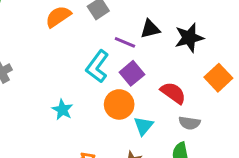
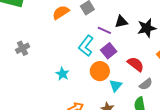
gray semicircle: (189, 123) -> (146, 84), turned -48

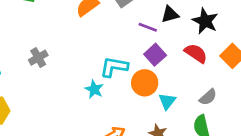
black star: (147, 28) -> (205, 21), turned -30
cyan L-shape: (86, 46) -> (114, 67), moved, turned 65
red semicircle: (136, 64) -> (196, 53), moved

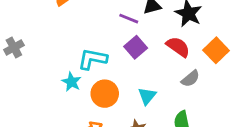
orange circle: (145, 83) -> (105, 94), moved
gray semicircle: (208, 97) -> (190, 79), moved

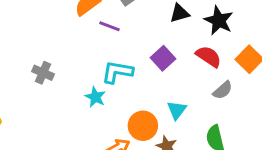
purple line: (129, 19) -> (109, 26), moved
gray cross: (14, 48) -> (43, 73), moved, turned -36
orange circle: (105, 94) -> (143, 126), moved

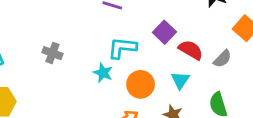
red semicircle: (209, 56) -> (191, 50), moved
orange circle: (143, 126) -> (141, 84), moved

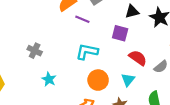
purple square: (164, 32) -> (120, 33), moved, turned -35
cyan star: (103, 73) -> (49, 79), moved

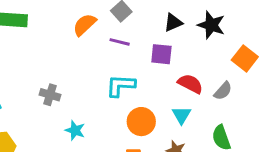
purple line: (82, 19) -> (120, 42), moved

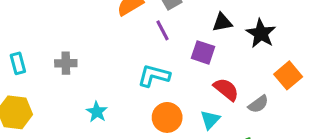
purple line: (120, 42) -> (163, 30), turned 36
gray cross: (50, 95) -> (66, 63), moved, turned -30

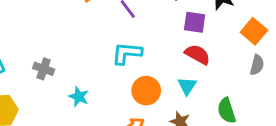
purple square: (203, 52) -> (195, 22), moved
gray cross: (66, 63) -> (44, 69), moved, turned 30
gray semicircle: (258, 104) -> (257, 65), moved, turned -30

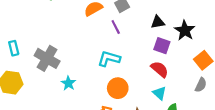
gray cross: (44, 69) -> (47, 58), size x1.6
cyan triangle: (187, 86) -> (159, 93), moved, turned -32

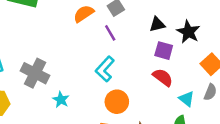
cyan L-shape: (109, 59) -> (105, 69), turned -60
cyan triangle: (159, 93) -> (187, 99), moved

